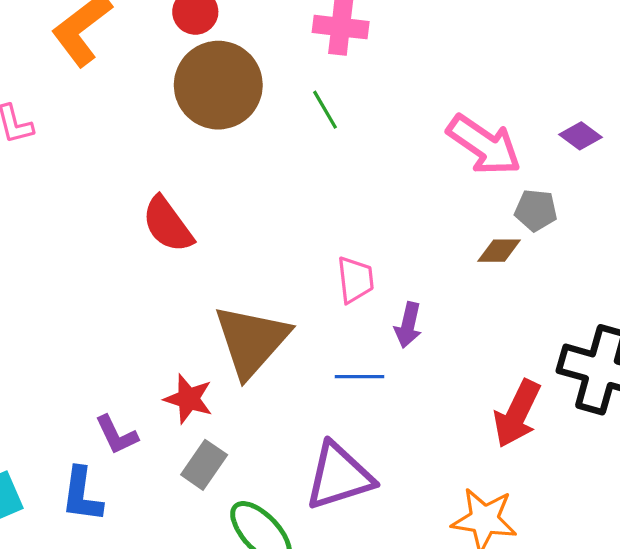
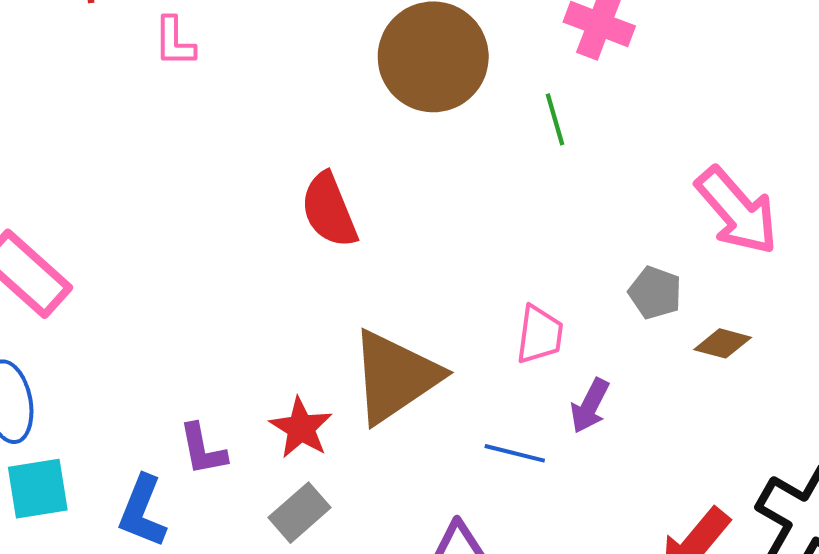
gray pentagon: (536, 210) -> (655, 293), moved

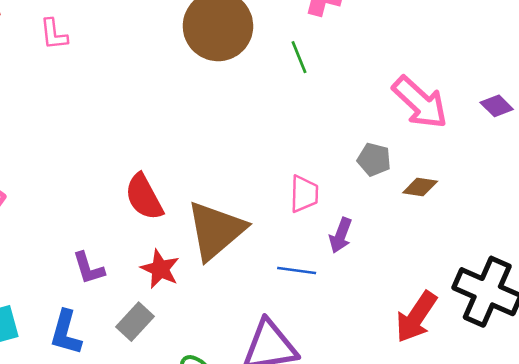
red semicircle: (329, 210) -> (144, 197), moved
purple L-shape: (203, 449) -> (89, 268), moved
gray rectangle: (300, 513) -> (135, 322), moved

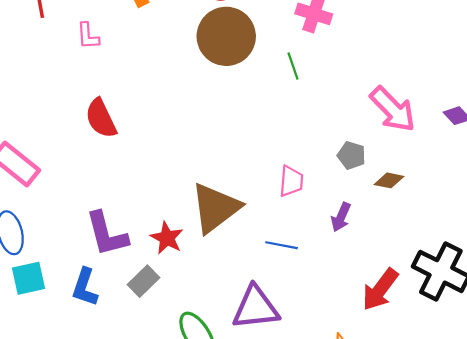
red semicircle: (144, 197) -> (101, 118), moved
purple arrow: (341, 235) -> (341, 217), moved
purple L-shape: (89, 268) -> (107, 234), size x1.6

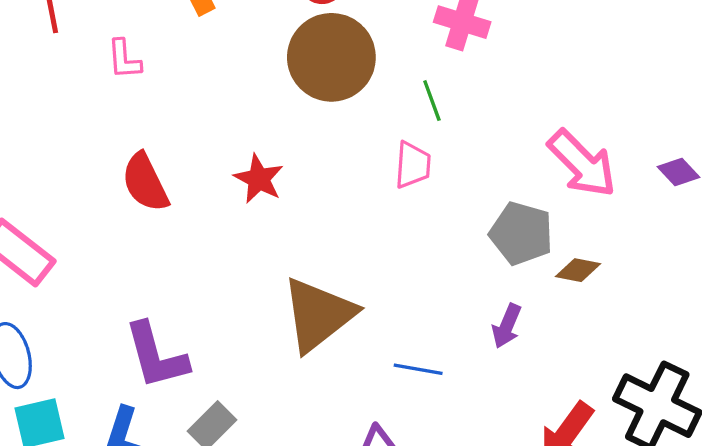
gray pentagon: (352, 155) -> (521, 233), size x1.5
pink trapezoid: (291, 181) -> (413, 165), moved
red star: (167, 238) -> (259, 179), moved

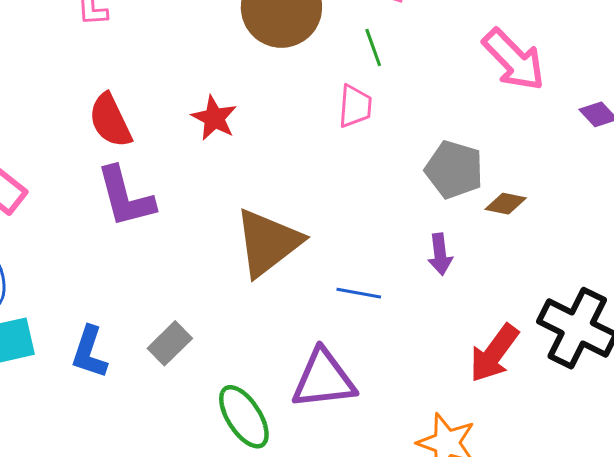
pink arrow: (582, 164) -> (514, 60), moved
purple arrow: (507, 326) -> (440, 254), turned -30
purple L-shape: (156, 356) -> (125, 197), moved

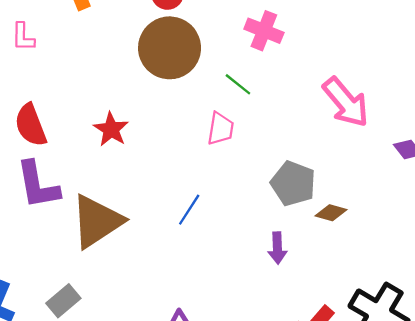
green line: (373, 47) -> (238, 84), turned -36
brown triangle: (268, 243) -> (97, 221), moved
blue line: (359, 293) -> (189, 210), moved, turned -72

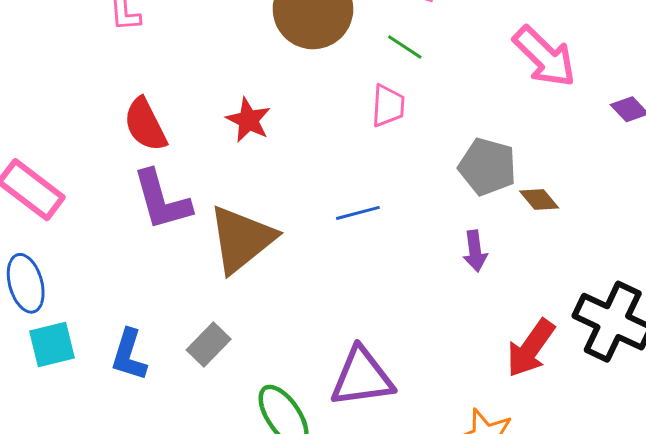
blue line: (189, 210) -> (358, 213), turned 48
brown diamond: (331, 213) -> (539, 200), turned 40

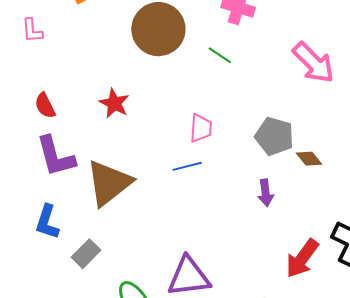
pink trapezoid: (388, 106) -> (201, 128), moved
red semicircle: (145, 125) -> (45, 106), size x0.7
blue L-shape: (129, 355) -> (47, 222), moved

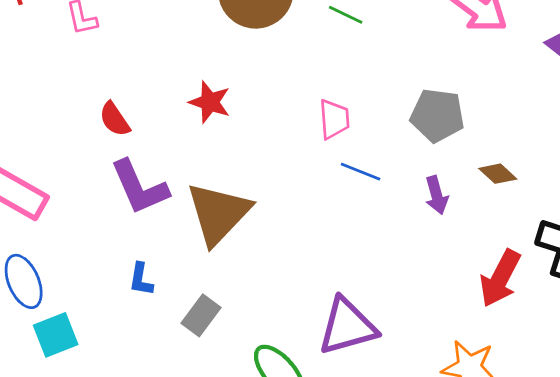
brown diamond: (309, 159) -> (498, 174), moved
blue line: (187, 166) -> (361, 172), moved, turned 44
blue L-shape: (47, 222) -> (141, 279), size x0.7

